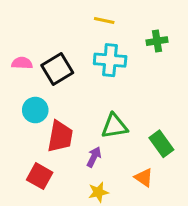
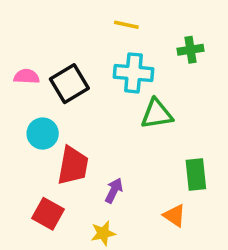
green triangle: (114, 126) -> (157, 114), moved
green rectangle: (161, 144) -> (196, 175), turned 30
yellow star: (98, 192) -> (103, 233), moved

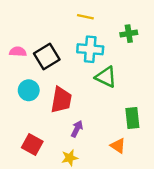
green triangle: (157, 114) -> (106, 77), turned 35
red trapezoid: (73, 166) -> (61, 100), moved

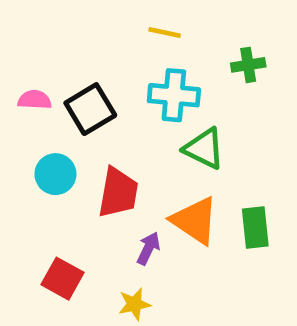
orange triangle: (118, 146) -> (195, 221), moved, size x1.6

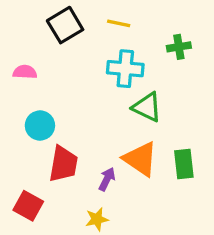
black square: (90, 109) -> (65, 25), moved
red trapezoid: (118, 193) -> (63, 164), moved
red square: (62, 279) -> (28, 206), moved

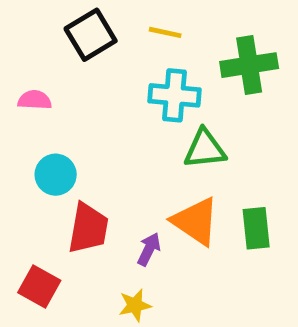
green cross: (179, 47) -> (249, 65), size x1.6
green triangle: (147, 107) -> (205, 149), turned -32

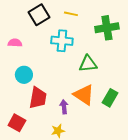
cyan cross: (175, 95) -> (62, 41), moved
green rectangle: (256, 228) -> (110, 98), turned 36
purple arrow: (149, 249) -> (64, 107), turned -32

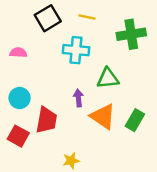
cyan circle: (24, 75) -> (20, 98), moved
purple arrow: (64, 107) -> (78, 98), moved
red square: (17, 123) -> (18, 136), moved

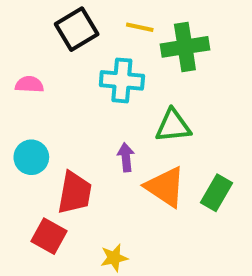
green cross: (131, 34) -> (185, 47), moved
red square: (18, 136) -> (49, 236), moved

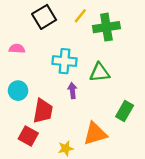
yellow line: (140, 27) -> (80, 16), turned -63
cyan cross: (122, 80) -> (64, 61), moved
orange triangle: (165, 187) -> (95, 134), moved, turned -50

